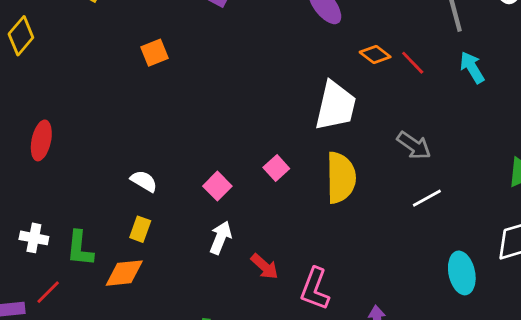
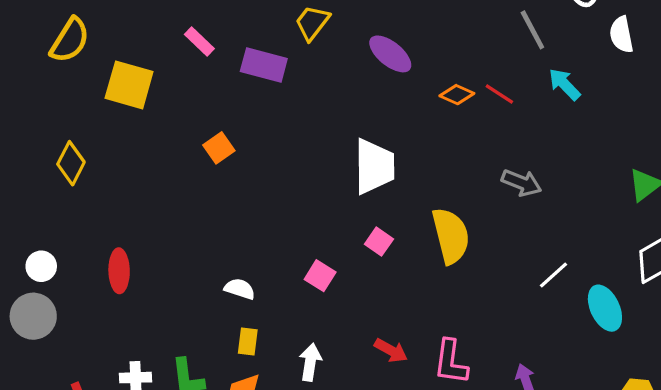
white trapezoid: (335, 106) -> (374, 166), moved
white line: (427, 198) -> (554, 275), moved
white arrow: (221, 238) -> (310, 362), moved

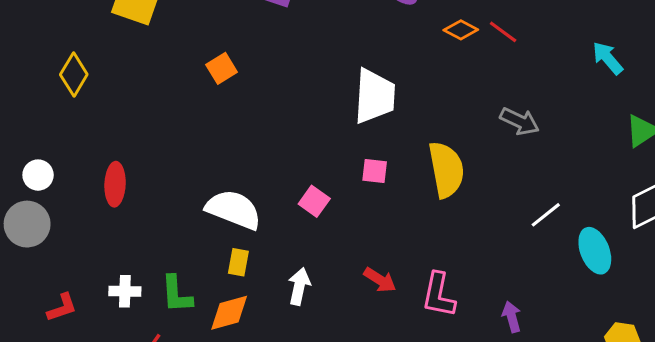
cyan arrow: (564, 84) -> (608, 58), moved
pink square: (379, 242) -> (375, 171), turned -32
white semicircle: (240, 289) -> (234, 210), size x1.8

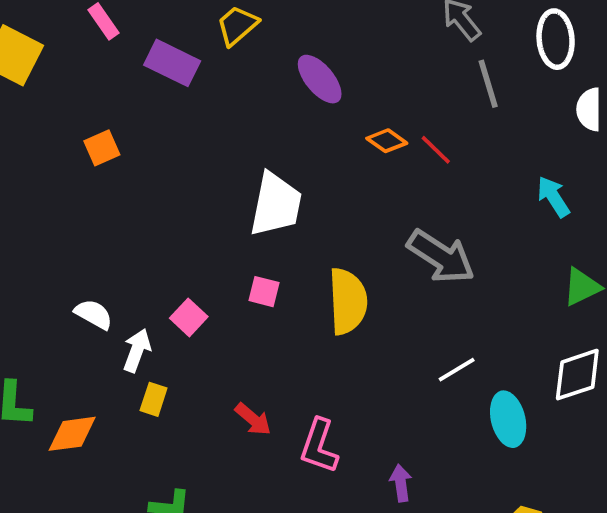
gray arrow: (520, 121) -> (441, 257), size x1.5
white semicircle: (234, 210) -> (94, 314), size x0.6
yellow rectangle: (238, 262) -> (154, 399), moved
white arrow: (299, 286) -> (137, 350), moved

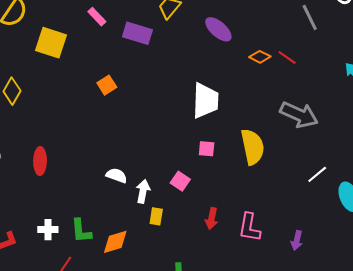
pink square: (189, 317) -> (180, 181), moved
red arrow: (253, 419) -> (212, 219), turned 70
purple arrow: (401, 483) -> (297, 240), turned -150

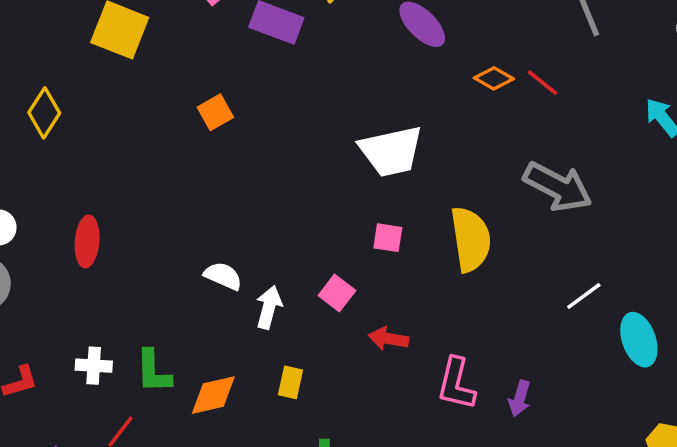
white trapezoid: (205, 101) -> (391, 151), turned 72
yellow rectangle: (156, 216) -> (290, 382), moved
red arrow: (212, 219) -> (388, 339), moved, turned 85
purple arrow: (297, 240) -> (520, 398), moved

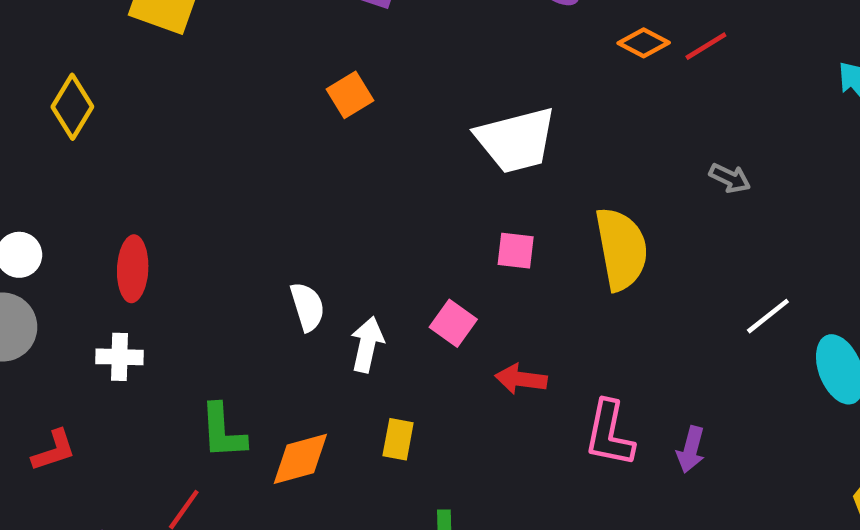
red line: (543, 83) -> (706, 46), turned -68
orange square: (215, 112) -> (350, 95), moved
gray arrow: (558, 187) -> (730, 178), size x0.5
white semicircle: (223, 276) -> (307, 307), turned 51
white cross: (94, 366) -> (119, 357), moved

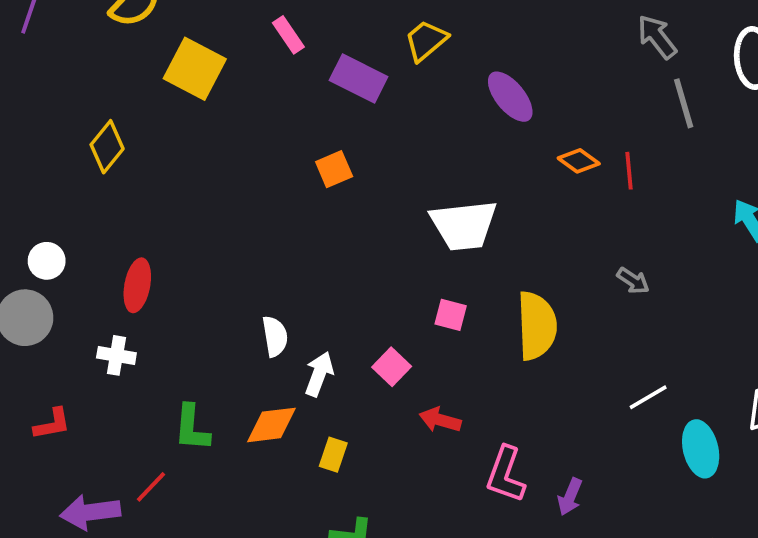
red line: (706, 46) -> (629, 171), turned -72
orange diamond: (300, 459) -> (271, 425), moved

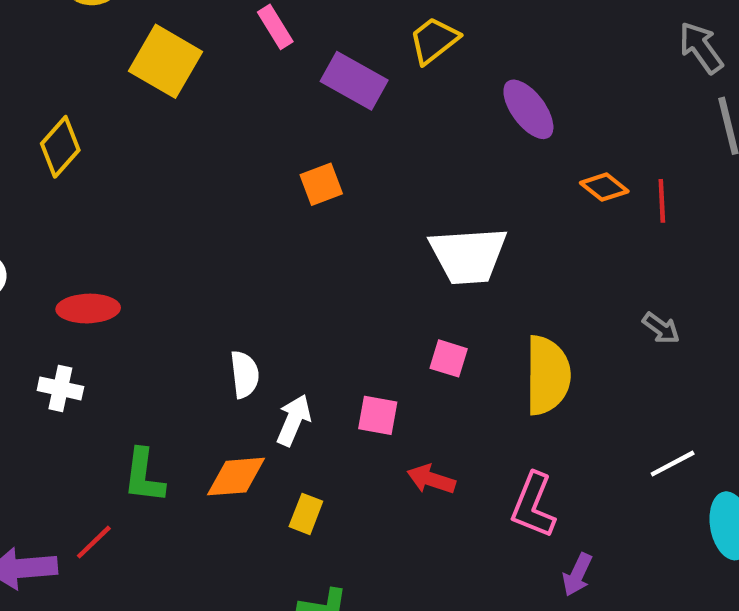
red ellipse: (137, 285) -> (88, 309), turned 75
pink square: (392, 367) -> (378, 415), turned -36
pink L-shape: (506, 474) -> (533, 505), moved

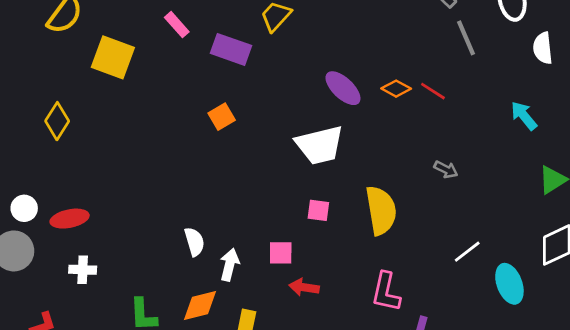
purple ellipse: (528, 109) -> (343, 88), moved
red line: (662, 201) -> (433, 91), turned -45
red ellipse: (88, 309) -> (70, 219), moved
red arrow: (431, 479) -> (304, 287), moved

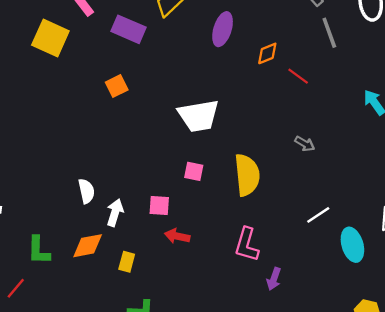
yellow square: (113, 57) -> (50, 38), moved
purple ellipse: (343, 88) -> (223, 29), moved, turned 60
orange diamond: (396, 89) -> (267, 53), moved, turned -55

